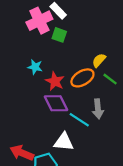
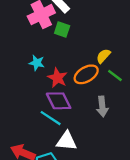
cyan line: (79, 120) -> (51, 118), moved

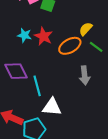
red star: (57, 78) -> (43, 36), moved
purple diamond: (59, 101) -> (16, 71), moved
cyan line: (51, 118) -> (37, 86), turned 42

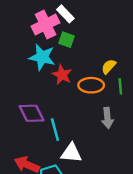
cyan star: (24, 35) -> (42, 57), moved, size x1.6
orange ellipse: (70, 46) -> (91, 85), turned 30
green line: (96, 47) -> (120, 86), turned 48

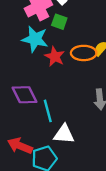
orange ellipse: (91, 85) -> (84, 53), moved

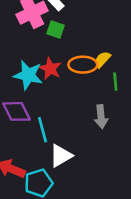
cyan star: (35, 39) -> (28, 75), moved
white triangle: (64, 134) -> (61, 156), turned -35

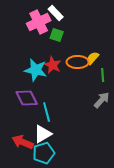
gray arrow: (101, 117) -> (102, 100), moved, turned -132
white triangle: (61, 156) -> (43, 134), moved

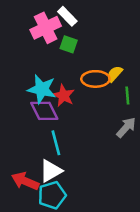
red star: (53, 65) -> (63, 96), moved
purple diamond: (27, 98) -> (44, 111), moved

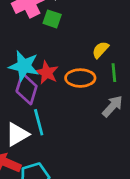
orange ellipse: (95, 79) -> (80, 78), moved
purple diamond: (44, 111) -> (27, 89), turned 44
white triangle: (51, 171) -> (17, 134), moved

